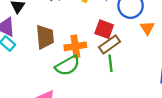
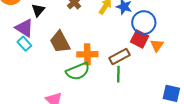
red square: (104, 29) -> (140, 39), moved
brown trapezoid: (45, 37) -> (60, 42), turned 150

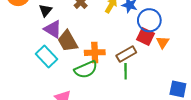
purple triangle: (24, 28) -> (53, 29), moved
cyan rectangle: (24, 44) -> (46, 56), moved, size x1.5

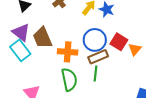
blue circle: (149, 20) -> (95, 40), moved
purple triangle: (53, 29) -> (21, 32), moved
green semicircle: (86, 70) -> (69, 79), moved, turned -85

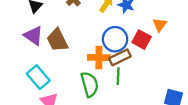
orange triangle: (135, 49) -> (160, 25), moved
cyan rectangle: (20, 50) -> (38, 77), moved
orange cross: (68, 52) -> (99, 58), moved

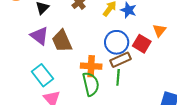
orange cross: (99, 58) -> (91, 66), moved

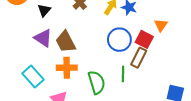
brown rectangle: (121, 60) -> (139, 58), moved, turned -36
orange cross: (91, 66) -> (67, 68), moved
cyan rectangle: (42, 75) -> (33, 76), moved

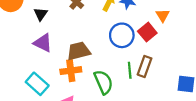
red square: (144, 39) -> (147, 32), turned 30
brown trapezoid: (66, 42) -> (79, 51), moved, turned 110
brown rectangle: (139, 58) -> (144, 66), moved

